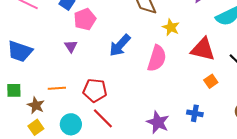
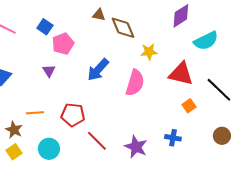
yellow star: (171, 27) -> (149, 52), turned -30
red line: (103, 118) -> (97, 141), moved

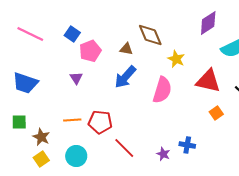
brown triangle: (99, 15) -> (126, 49), moved
yellow star: (149, 52) -> (176, 59), turned 30
orange line: (35, 113) -> (72, 120), moved
blue cross: (173, 138) -> (187, 145), moved
purple star: (136, 147) -> (163, 154), size x0.6

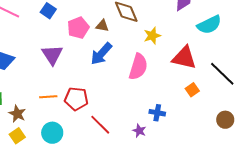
pink pentagon: (90, 51) -> (78, 28), moved
yellow star: (176, 59) -> (152, 36), turned 30
purple triangle: (76, 78) -> (52, 55), size x1.6
blue cross: (187, 145) -> (157, 113), moved

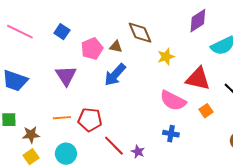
pink semicircle: (138, 67) -> (173, 101), moved, turned 100
brown star: (17, 114) -> (31, 135), turned -30
purple star: (139, 131) -> (138, 152), moved

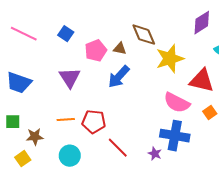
yellow star: (166, 57) -> (170, 59), size x1.6
blue cross: (171, 134) -> (175, 136), size x1.8
purple star: (138, 152) -> (155, 154), moved
yellow square: (31, 157) -> (23, 159), moved

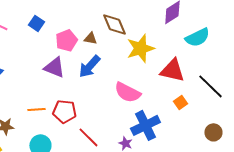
purple triangle: (70, 78) -> (54, 67), moved, turned -35
pink semicircle: (177, 103) -> (127, 92), moved
blue cross: (175, 136) -> (145, 125), turned -36

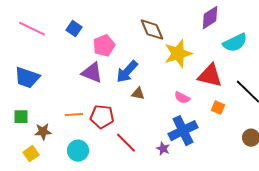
brown triangle: (90, 38) -> (138, 94), moved
pink semicircle: (127, 92) -> (182, 98), moved, size x0.6
orange square: (180, 102) -> (218, 108), turned -32

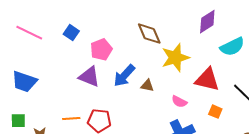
brown triangle: (138, 94) -> (147, 86), moved

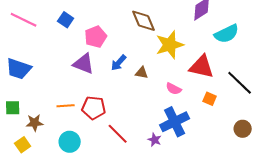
blue arrow: (124, 76) -> (119, 63), size x0.7

